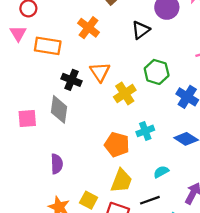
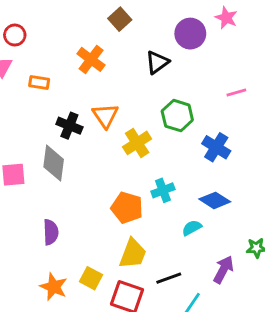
orange rectangle: (48, 46) -> (39, 82), size x0.6
cyan semicircle: (161, 172) -> (192, 228), moved

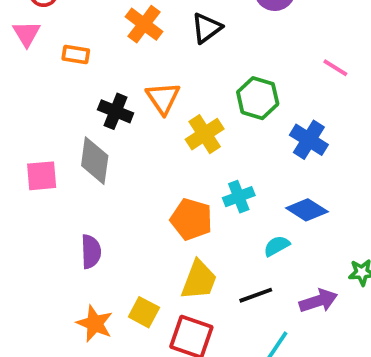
black triangle: (157, 62) -> (207, 28), moved
pink line: (236, 93) -> (335, 68), turned 48
purple arrow: (223, 270) -> (318, 301), turned 44
black line: (169, 278) -> (256, 295), moved

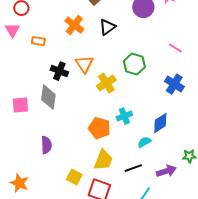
blue cross: (309, 140) -> (174, 84), moved
blue diamond: (307, 210) -> (160, 123), turned -65
orange star: (95, 324) -> (19, 183), moved

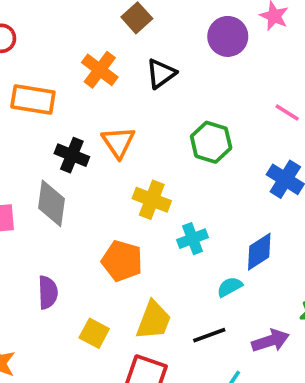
orange rectangle: (38, 41) -> (33, 100), size x1.6
yellow cross: (106, 83) -> (152, 200), moved, turned -36
orange pentagon: (99, 128) -> (122, 261), moved
yellow square: (74, 177) -> (94, 333), moved

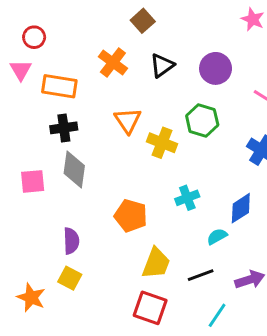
purple circle: (228, 36) -> (216, 68), moved
black cross: (72, 155) -> (64, 128), moved, turned -30
yellow cross: (152, 200) -> (162, 143), moved
yellow square: (94, 333) -> (70, 278), moved

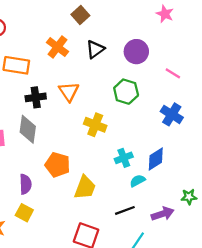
black cross: (64, 128) -> (36, 97), moved
yellow cross: (162, 143) -> (95, 125), moved
cyan cross: (187, 198) -> (124, 158), moved
orange pentagon: (131, 216) -> (57, 165), moved
yellow trapezoid: (156, 263) -> (85, 188), moved

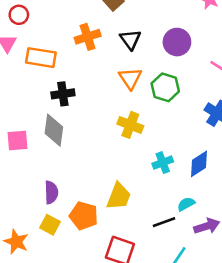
orange cross: (57, 47) -> (88, 37), turned 35
black triangle: (95, 49) -> (130, 39), turned -30
orange triangle: (69, 92) -> (130, 78), moved
orange pentagon: (57, 165) -> (84, 216), moved
cyan semicircle: (137, 181) -> (186, 204), moved

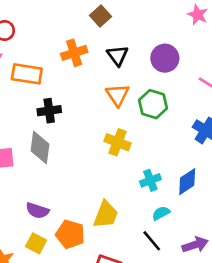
purple semicircle: (51, 192) -> (37, 211), turned 110
cyan semicircle: (186, 204) -> (161, 213), moved
black line: (164, 222) -> (152, 241), turned 70

